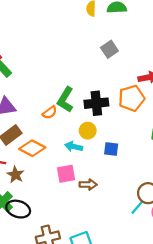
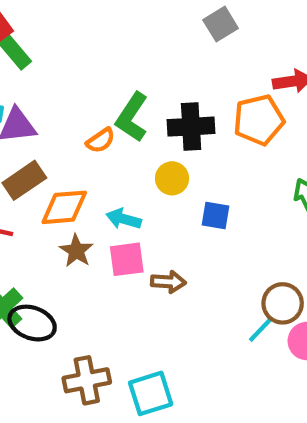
cyan arrow: (74, 147) -> (124, 219), moved
orange diamond: (32, 148) -> (64, 207), turned -35
brown star: (16, 175) -> (76, 251), moved

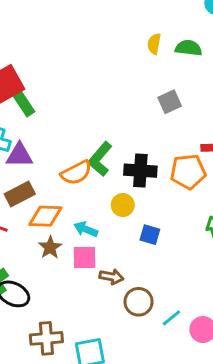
orange semicircle: (101, 140) -> (76, 173), size x1.5
brown circle: (283, 303) -> (139, 302), moved

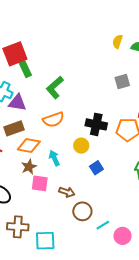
green L-shape: (100, 159) -> (55, 88), moved
cyan arrow: (86, 229) -> (54, 158), turned 35
blue square: (150, 235) -> (96, 168), turned 32
pink square: (84, 258) -> (40, 183), moved

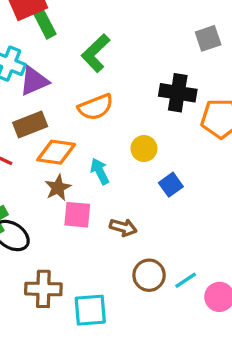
purple triangle: (17, 103) -> (34, 81), turned -30
black cross: (96, 124) -> (178, 93), moved
brown circle: (82, 211) -> (149, 275), moved

